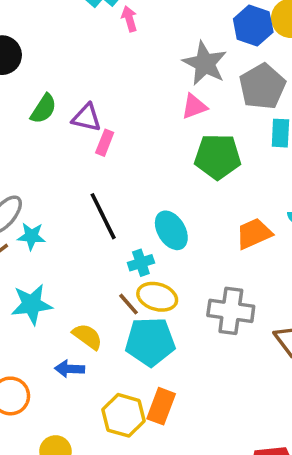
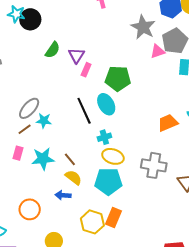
pink triangle: (194, 106) -> (158, 51), moved
purple triangle: (87, 118) -> (76, 55), turned 48
green pentagon: (218, 157) -> (118, 79), moved
cyan ellipse: (171, 230) -> (106, 104), moved
brown line: (129, 304) -> (70, 159), moved

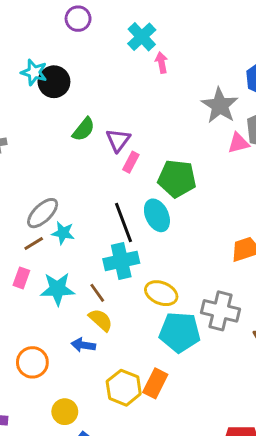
cyan cross: (104, 137) -> (121, 261), moved, size x1.6
cyan pentagon: (108, 181) -> (180, 332), moved

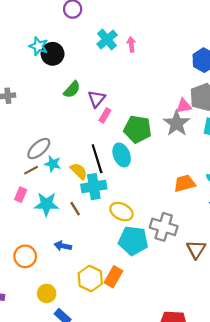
cyan cross: (142, 37) -> (107, 39), moved
gray star: (220, 105) -> (177, 123), moved
yellow semicircle: (101, 320) -> (79, 171), moved

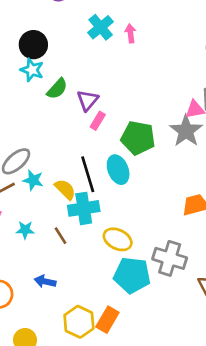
cyan star: (38, 46) -> (32, 70), moved
cyan star: (46, 204) -> (25, 230), size x0.6

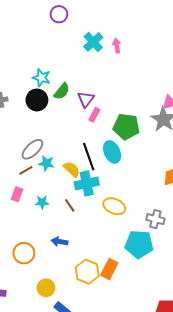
black circle: (33, 45) -> (37, 100), moved
gray cross: (170, 258) -> (155, 219), size x0.7
cyan pentagon: (132, 275) -> (139, 244), moved

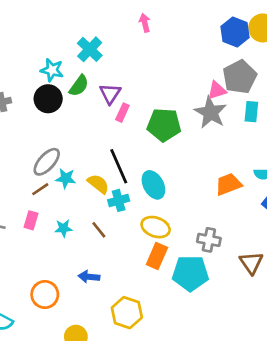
cyan cross: (93, 42) -> (90, 49), moved
cyan ellipse: (112, 152) -> (153, 185), moved
cyan cross: (87, 183) -> (119, 200), size x0.7
orange rectangle: (109, 269) -> (157, 256), moved

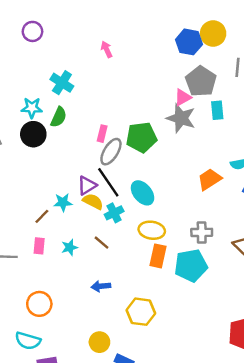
purple triangle: (110, 94) -> (87, 185), moved, turned 36
gray ellipse: (47, 162) -> (111, 152), moved
orange circle: (45, 295) -> (39, 304), moved

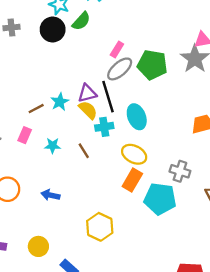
cyan star: (63, 202) -> (60, 102), turned 30
blue arrow: (101, 286) -> (50, 195), moved
yellow circle: (99, 342) -> (38, 246), moved

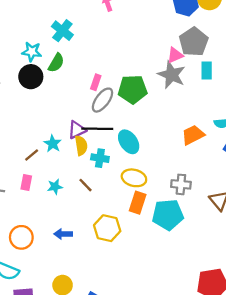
black line: (108, 97) -> (97, 129), turned -60
yellow semicircle: (88, 110) -> (81, 146), turned 48
cyan cross: (104, 127) -> (100, 158), turned 30
yellow hexagon: (100, 227) -> (107, 228), moved

